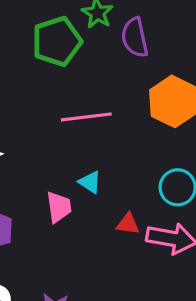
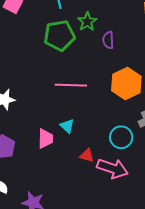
purple semicircle: (135, 37) -> (108, 40), size x0.7

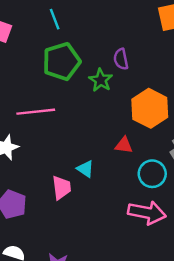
green star: (87, 22) -> (101, 80), moved
pink line: (71, 85) -> (36, 112), moved
red triangle: (87, 155) -> (124, 145), moved

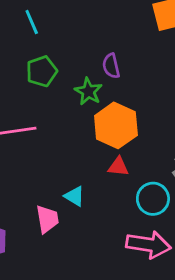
green pentagon: (61, 61) -> (42, 71), size x0.7
orange hexagon: (150, 108) -> (116, 125), moved

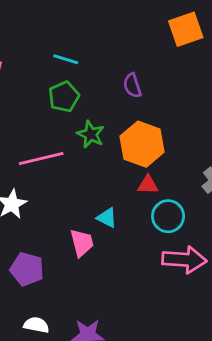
cyan line: (32, 22) -> (66, 59), moved, turned -45
green star: (88, 91) -> (91, 134), moved
cyan circle: (153, 199) -> (168, 216), moved

